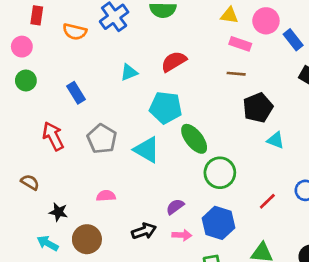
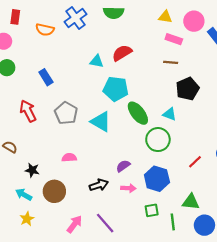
cyan triangle: (129, 72) -> (97, 61), moved, turned 32
cyan triangle: (275, 140) -> (170, 114), moved

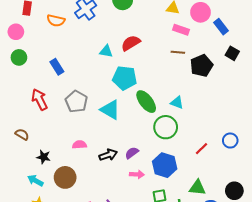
black pentagon: (188, 89) -> (202, 66), moved
black arrow: (99, 185) -> (108, 155), moved

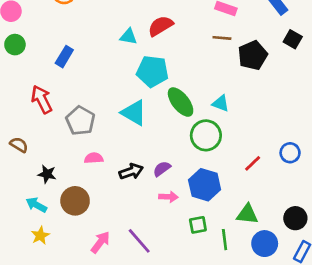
blue rectangle: (57, 67) -> (64, 57), turned 63
gray pentagon: (76, 102) -> (80, 121), moved

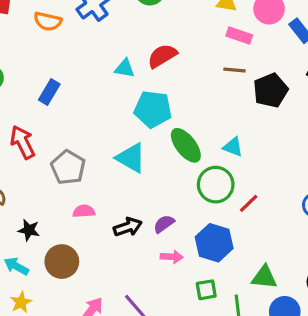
red line: (253, 163) -> (249, 203), moved

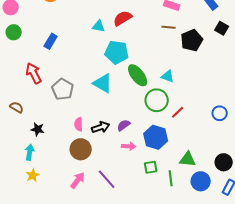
pink semicircle: (84, 211) -> (79, 124), moved, turned -88
brown circle: (62, 262) -> (81, 149), moved
cyan arrow: (16, 266) -> (30, 152), turned 70

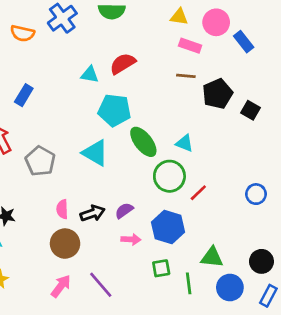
black square: (222, 28) -> (251, 110), moved

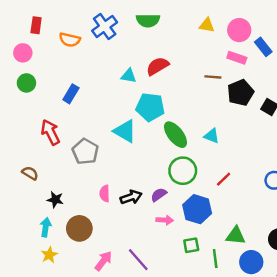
pink rectangle: (190, 46) -> (237, 58), moved
cyan triangle: (95, 153) -> (125, 131), moved
green circle: (169, 176) -> (183, 171), moved
brown circle: (65, 244) -> (79, 228), moved

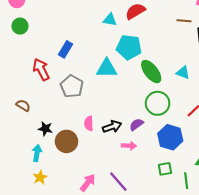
blue rectangle: (71, 94) -> (65, 49), moved
cyan triangle: (125, 131) -> (107, 68), turned -30
pink arrow: (165, 220) -> (129, 146), moved
brown circle: (79, 228) -> (67, 141), moved

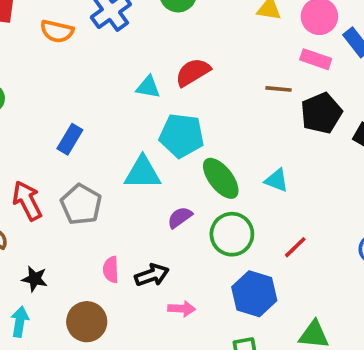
red arrow: (41, 69) -> (27, 201), moved
purple semicircle: (136, 124) -> (180, 217), moved
brown circle: (67, 141) -> (87, 322), moved

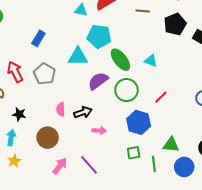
brown line: (278, 89) -> (143, 11), moved
purple semicircle: (180, 217) -> (98, 81), size x1.5

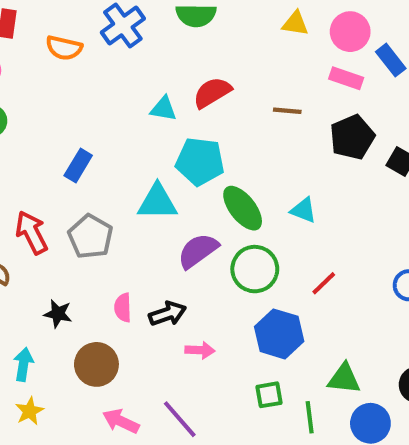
black star: (19, 114) -> (58, 314), moved
pink arrow: (60, 166) -> (121, 421), turned -102

